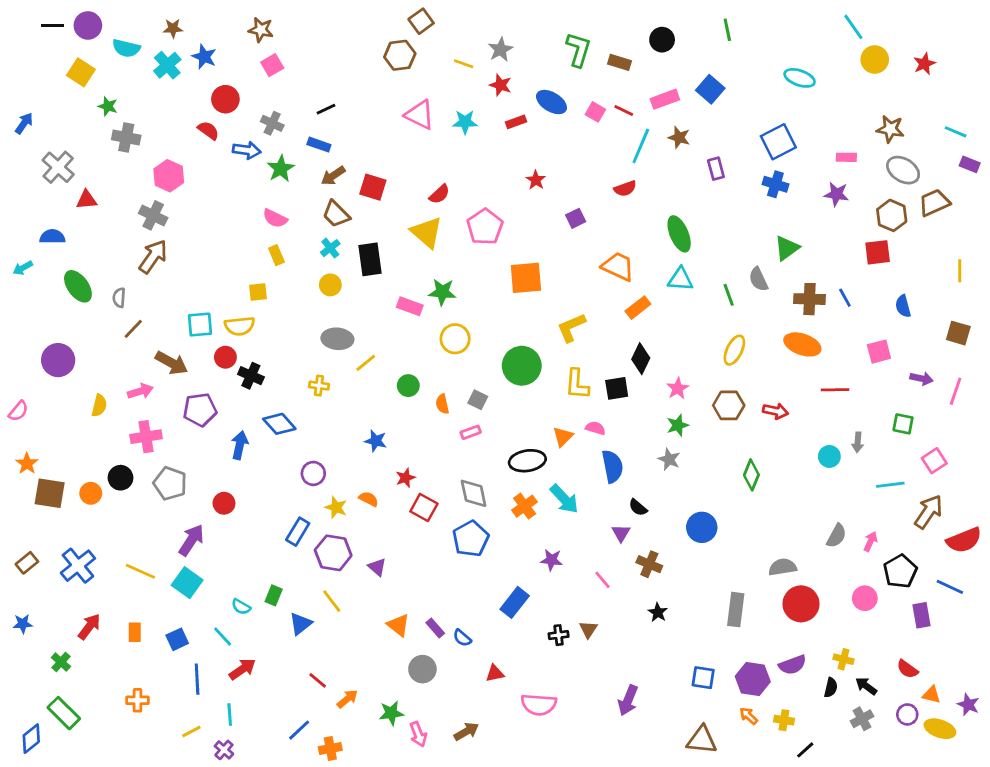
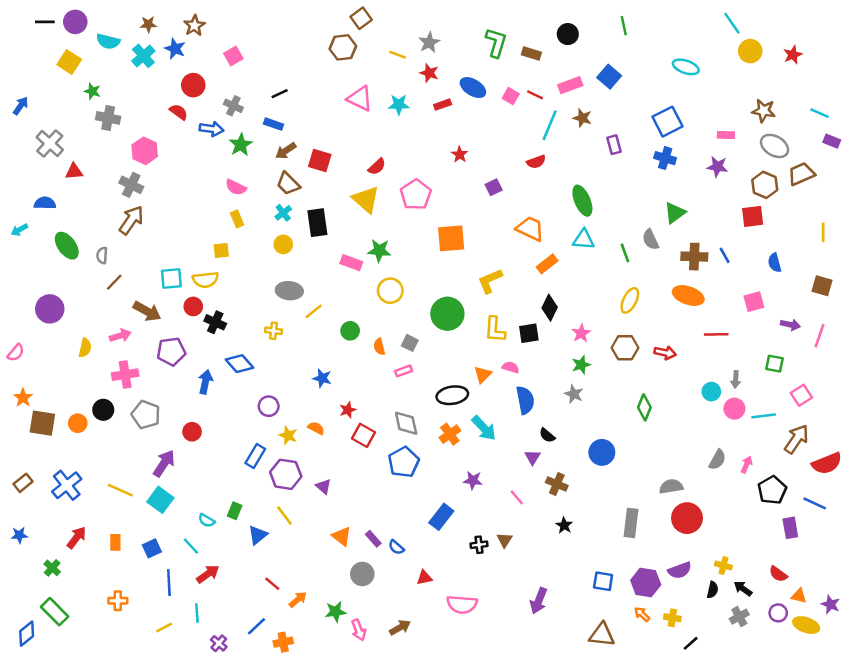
brown star: (261, 30) -> (194, 26), moved, turned 30
pink circle: (865, 598) -> (734, 409), moved
purple cross: (224, 750) -> (219, 643), moved

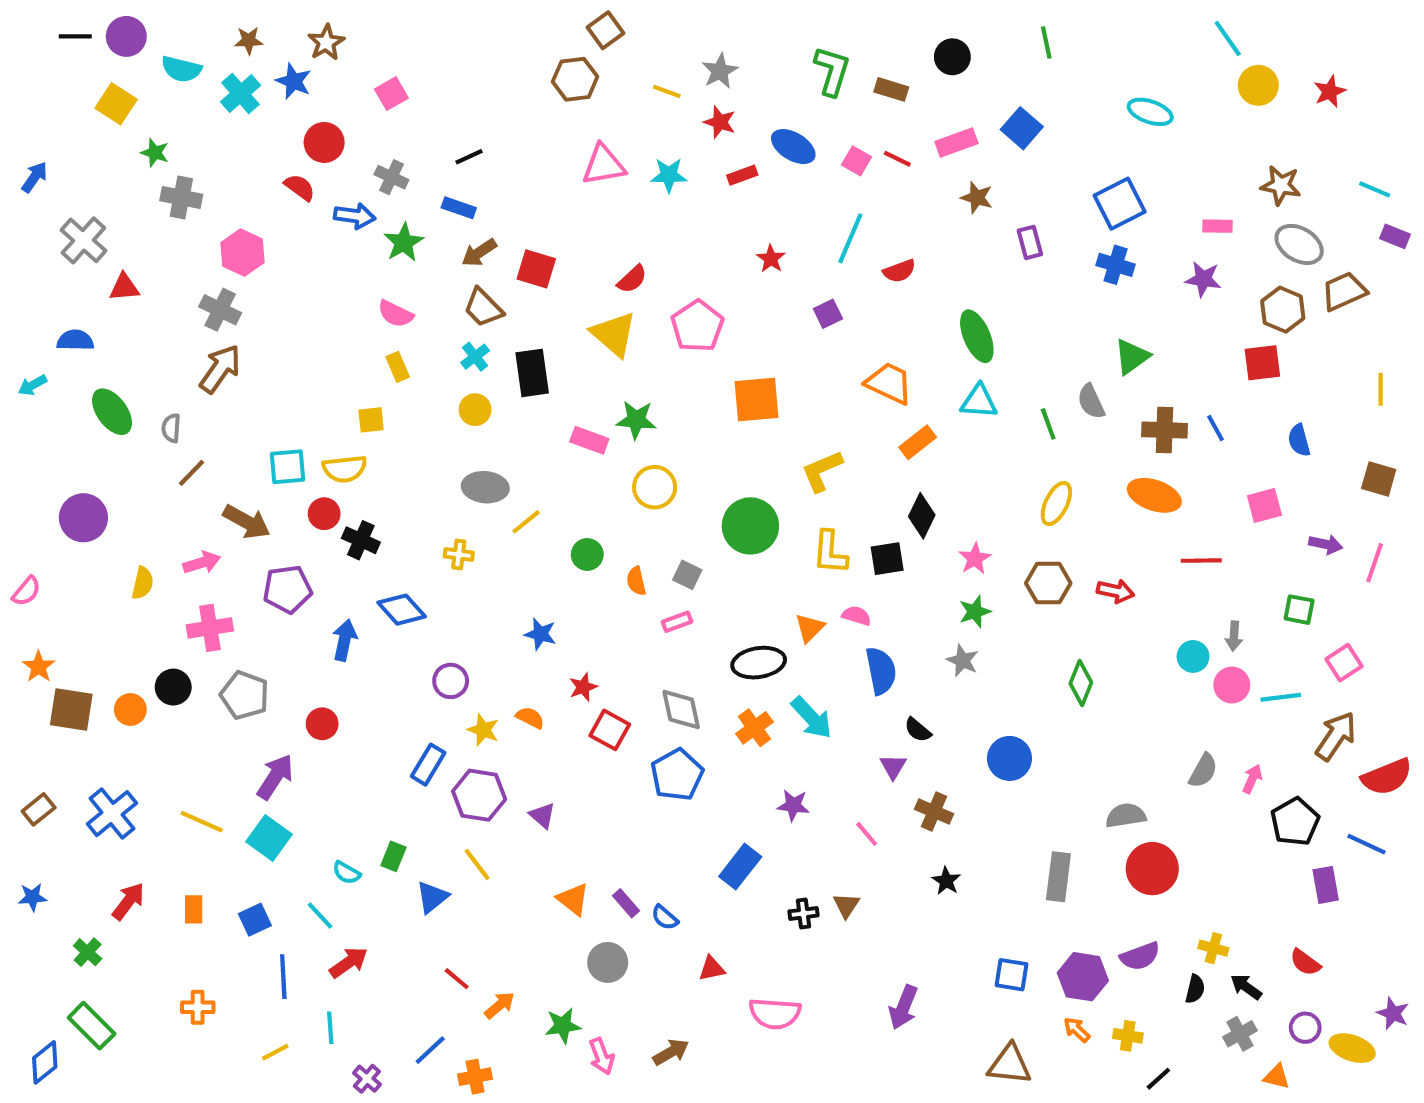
pink triangle: (360, 99) -> (604, 165), turned -36
cyan line: (550, 125) -> (850, 238), moved
orange triangle: (799, 596) -> (1277, 1077), moved

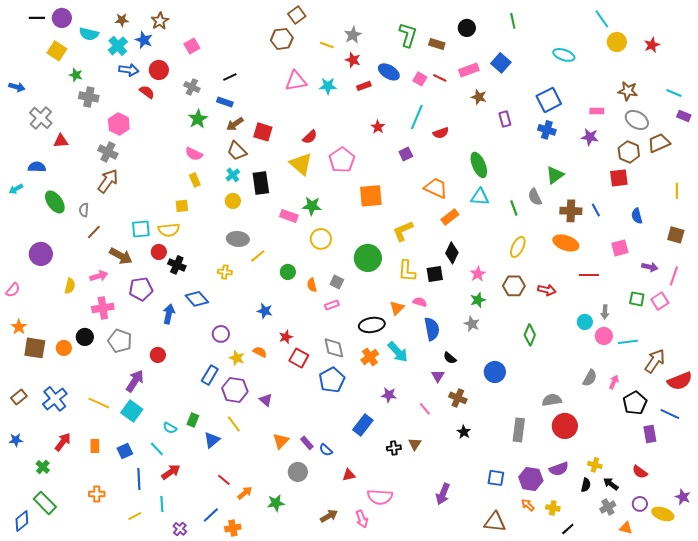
blue arrow: (34, 177) -> (17, 87), turned 70
blue arrow: (355, 216) -> (129, 70), moved
pink square: (1344, 663) -> (660, 301), moved
orange triangle: (573, 899) -> (281, 441), turned 36
pink arrow: (602, 1056) -> (362, 519), moved

